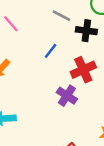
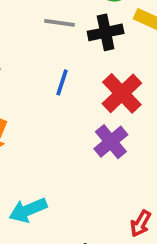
purple cross: (67, 96) -> (111, 142), turned 36

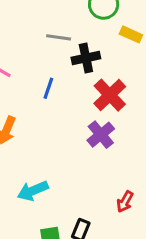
black cross: (106, 32) -> (86, 58), moved
blue line: (62, 82) -> (48, 88), moved

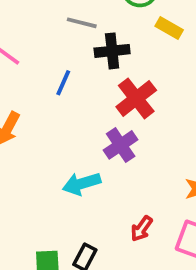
cyan arrow: (33, 191) -> (82, 184), moved

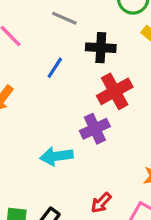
gray line: (82, 23) -> (64, 18), moved

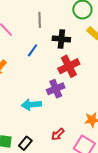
gray line: (64, 18) -> (40, 20), turned 63

